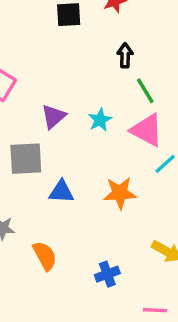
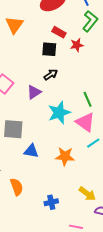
black arrow: (125, 55) -> (51, 75), moved, turned 48
purple triangle: (53, 116) -> (34, 92), moved
cyan star: (100, 120) -> (59, 113), size x1.6

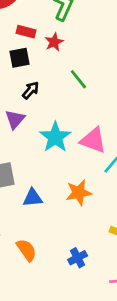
green line: (88, 99) -> (78, 79), moved

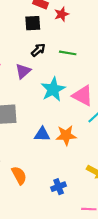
green line: (78, 79) -> (68, 53), moved, turned -49
blue triangle: (33, 198) -> (42, 134), moved

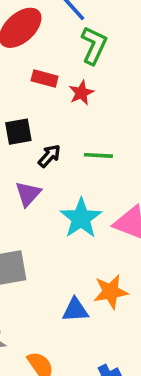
black square: (33, 23) -> (18, 132), moved
blue triangle: (42, 134) -> (75, 310), moved

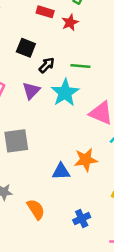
black square: (18, 132) -> (26, 48), turned 30
cyan star: (81, 218) -> (65, 93), moved

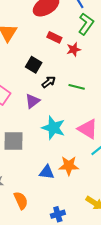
cyan star: (65, 93) -> (53, 128), moved, turned -30

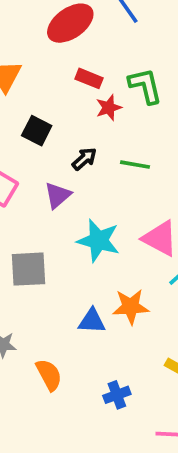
green L-shape: (86, 24) -> (145, 86), moved, turned -45
red star: (74, 49) -> (109, 108), moved
black square: (34, 65) -> (37, 131), moved

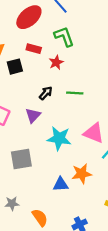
red rectangle: (89, 78) -> (34, 49), moved
green L-shape: (145, 86) -> (64, 37), moved
black square: (37, 131) -> (15, 67), moved, turned -35

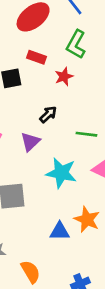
green L-shape: (64, 37) -> (76, 44), turned -135
green line: (75, 93) -> (86, 134), moved
orange star: (82, 174) -> (87, 219), turned 30

